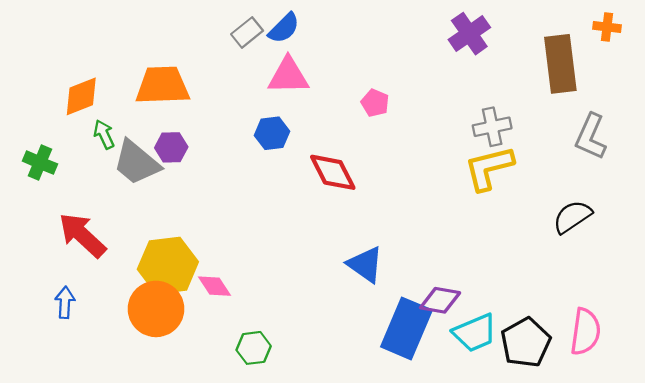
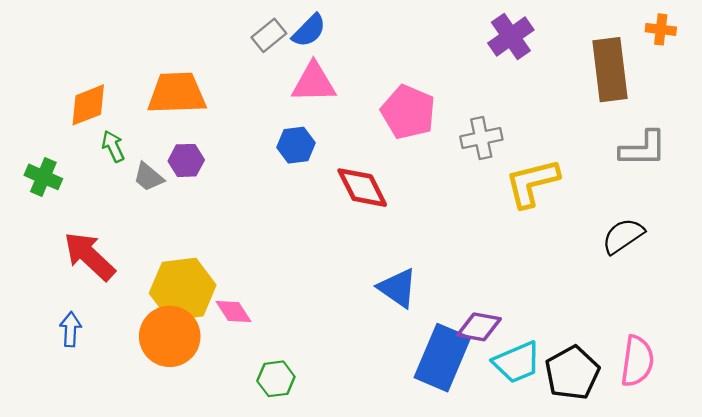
pink pentagon: (375, 103) -> (408, 112), size x1.8
gray cross: (492, 127) -> (481, 138), moved
gray L-shape: (591, 137) -> (643, 149), turned -114
gray trapezoid: (136, 163) -> (148, 177), size x0.6

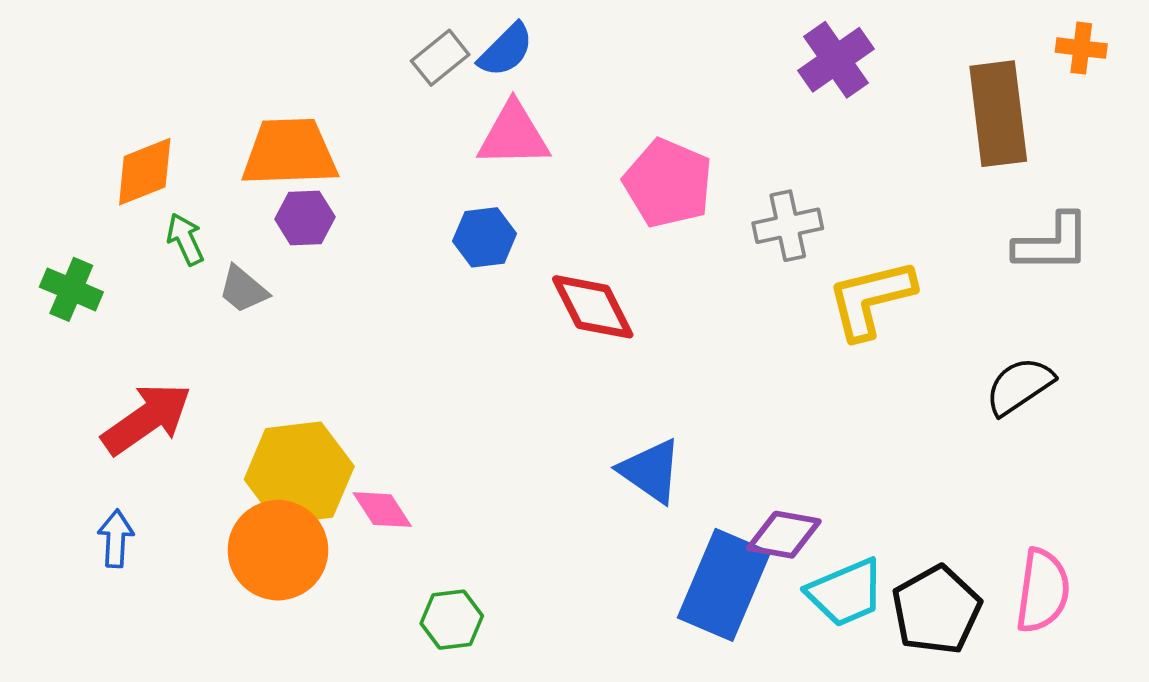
purple hexagon: (186, 160) -> (305, 218), moved
red arrow: (89, 256) -> (147, 419), turned 102

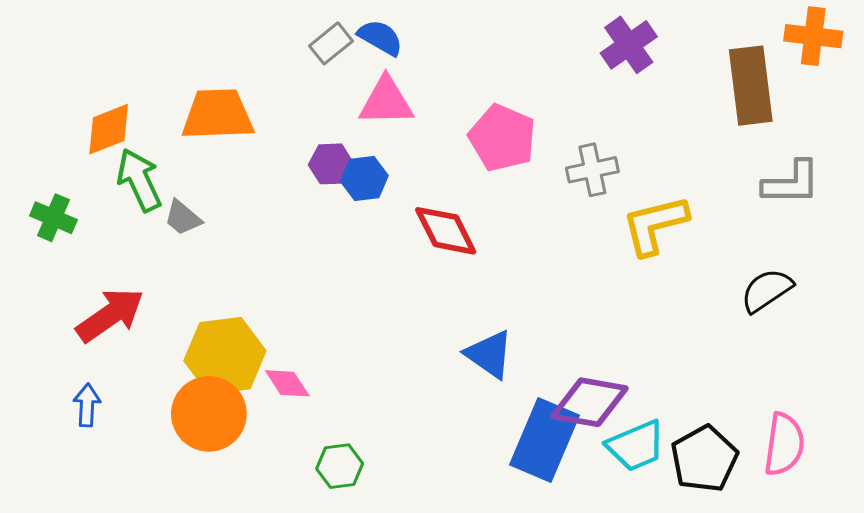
orange cross: (1081, 48) -> (813, 36), size x1.5
blue semicircle: (506, 50) -> (380, 38), turned -105
purple hexagon: (305, 218) -> (331, 164), moved
green arrow: (185, 239) -> (139, 180), size x1.6
purple diamond: (784, 535) -> (590, 402), size x1.4

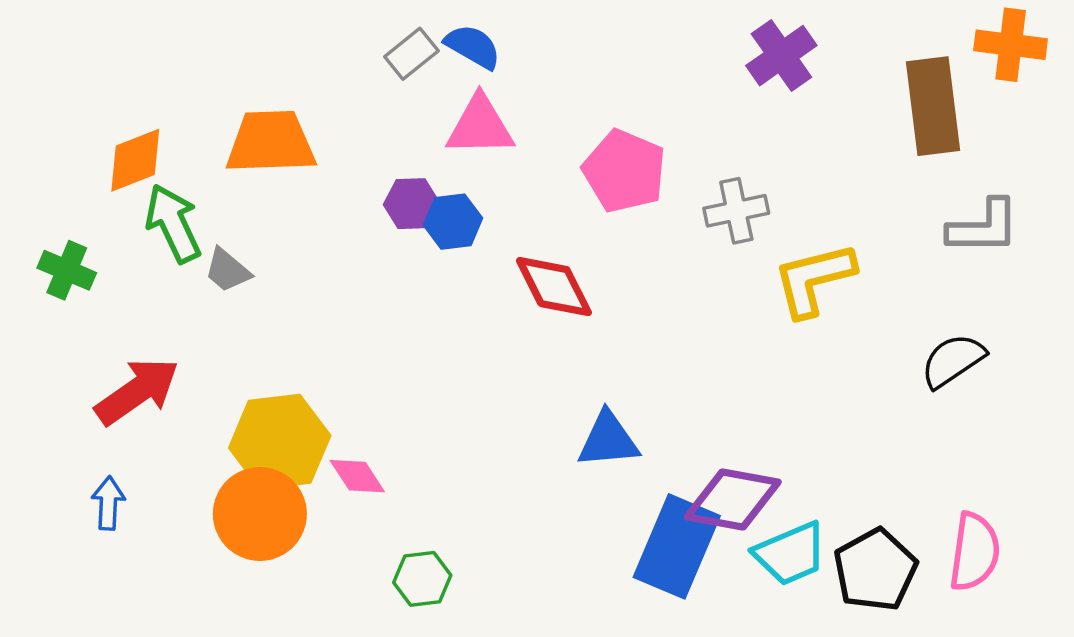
blue triangle: (489, 354) -> (608, 440), turned -40

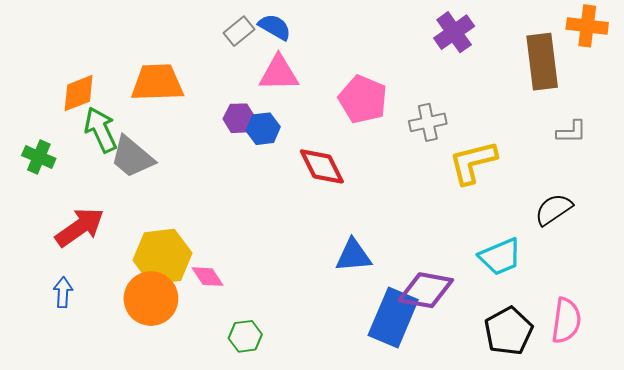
gray L-shape: (984, 227) -> (571, 132), size x0.7
gray trapezoid: (227, 270) -> (132, 157), size x1.6
cyan trapezoid: (790, 554) -> (500, 257), moved

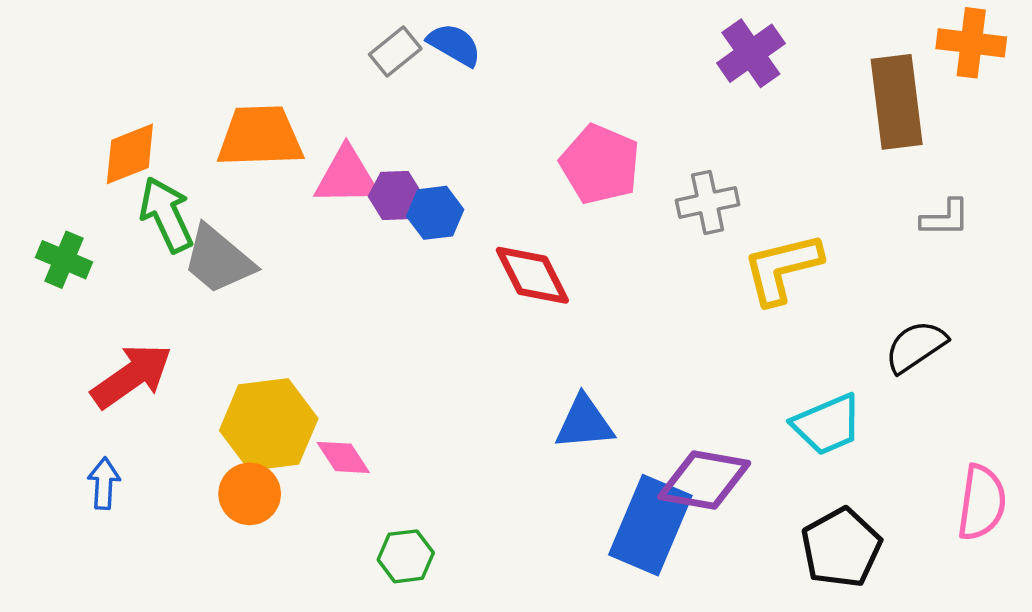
pink triangle: (279, 73) -> (347, 176), moved
orange circle: (151, 299) -> (250, 494), size x0.7
pink semicircle: (566, 321) -> (982, 503), moved

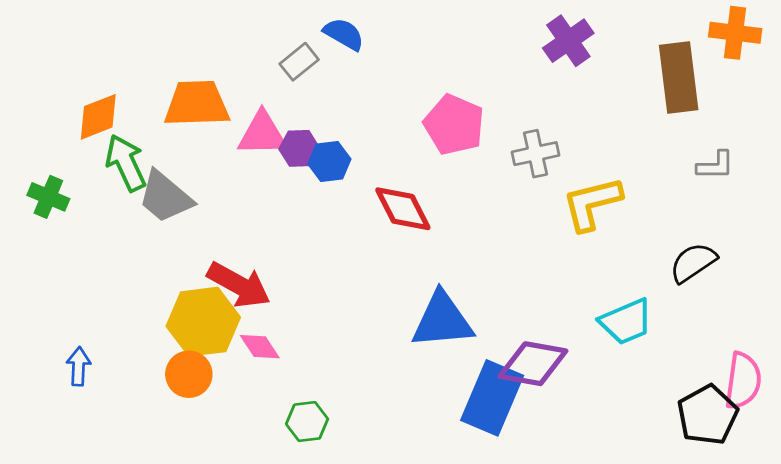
gray rectangle: (395, 52) -> (299, 62), moved
red arrow: (132, 376) -> (239, 285), moved, turned 64
blue triangle: (584, 423) -> (442, 320), size x1.4
black pentagon: (841, 548) -> (708, 415), moved

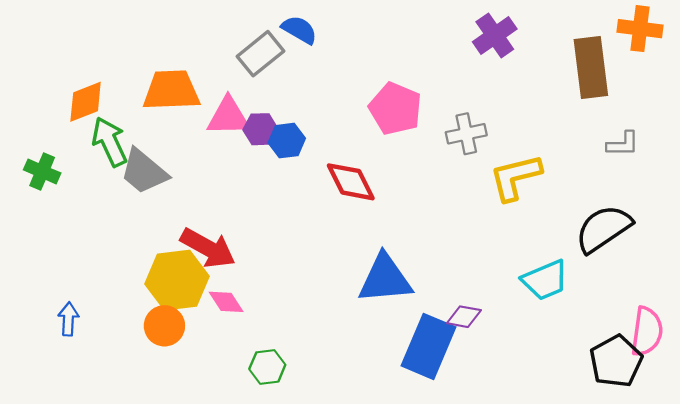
gray rectangle: (299, 62) -> (260, 54), size x1.4
black semicircle: (693, 263) -> (603, 229), size x1.4
purple diamond: (533, 364) -> (464, 317), size x0.6

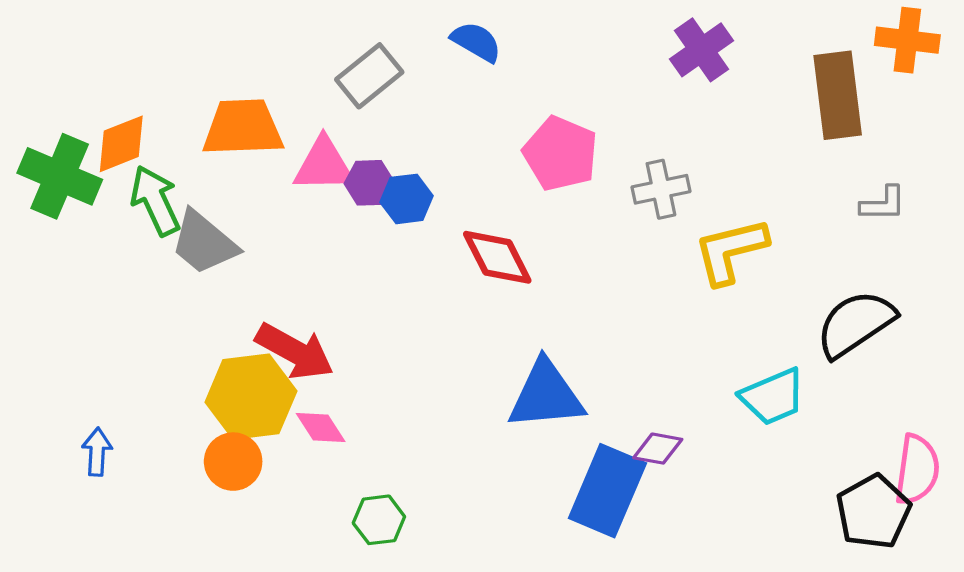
blue semicircle: (299, 30) -> (476, 42), moved
green cross: (42, 171) -> (60, 176), moved, size x1.6

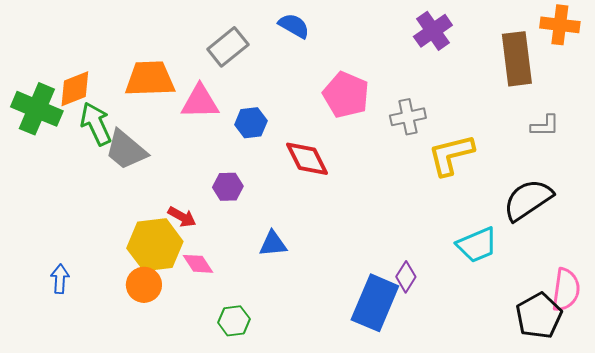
purple hexagon: (369, 183) -> (228, 187), moved
red arrow: (295, 351) -> (182, 217), size x0.6
blue triangle: (546, 395) -> (273, 244), moved, size x0.6
purple diamond: (658, 449) -> (406, 277), turned -68

